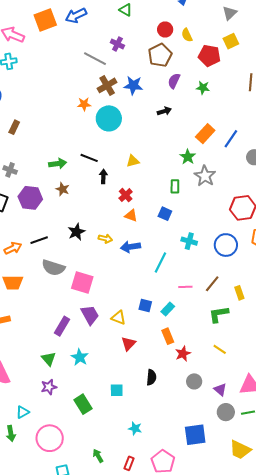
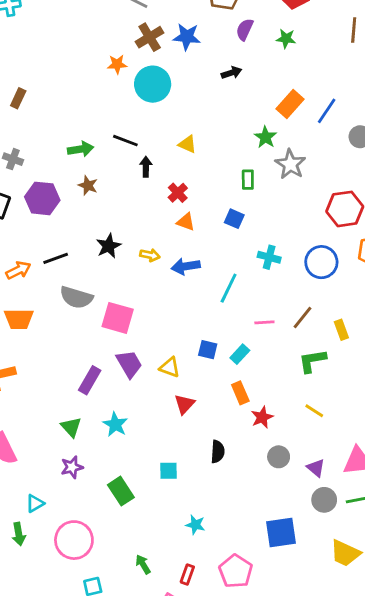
yellow triangle: (133, 161) -> (187, 144), turned 40

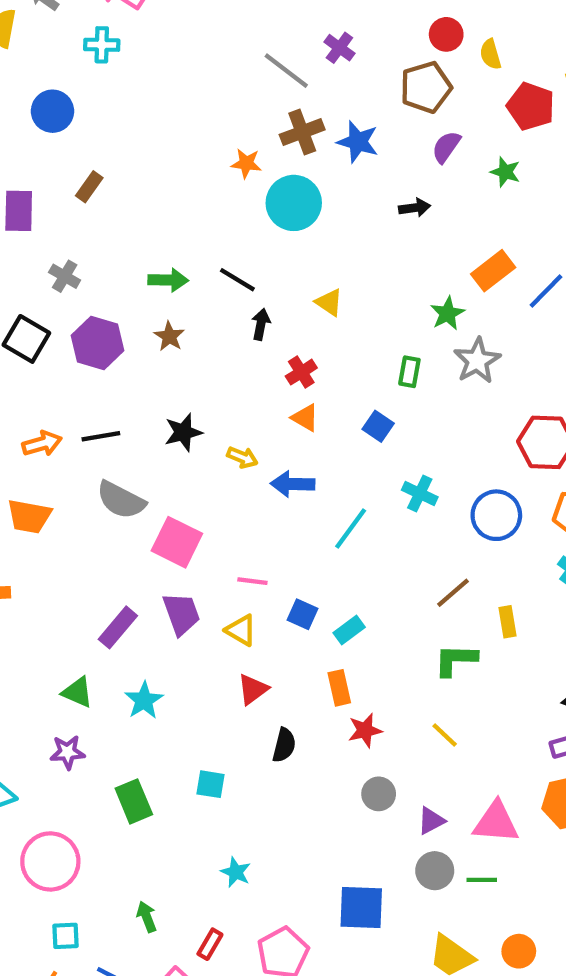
pink line: (264, 322) -> (252, 581), moved
green triangle: (71, 427) -> (77, 692), turned -35
black semicircle: (218, 452) -> (284, 745), moved
purple triangle: (316, 468) -> (431, 821), turned 42

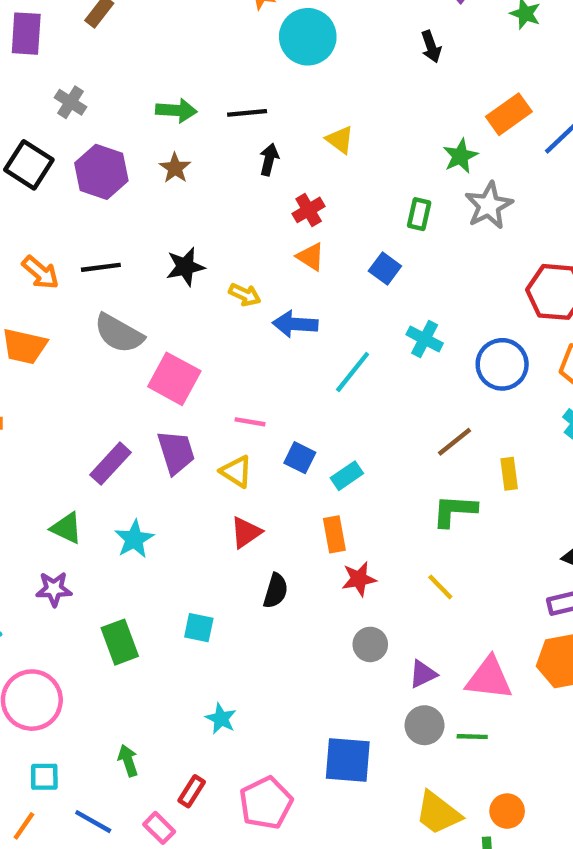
black arrow: (415, 208) -> (431, 47), turned 76
black line: (237, 280) -> (247, 113), turned -39
orange arrow: (42, 444) -> (40, 272), turned 54

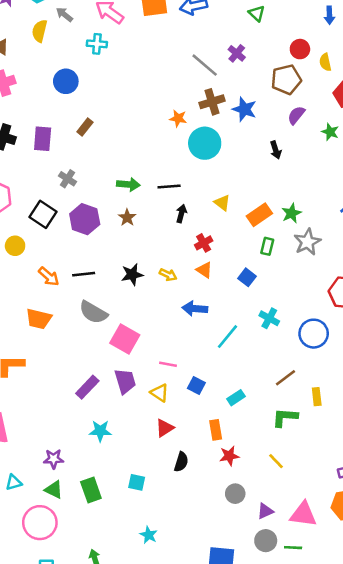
orange rectangle: (509, 114) -> (259, 215), moved
yellow arrow: (245, 295) -> (168, 275), moved
cyan rectangle: (347, 476) -> (236, 398), moved
green triangle: (66, 528) -> (54, 490), moved
cyan star: (134, 539) -> (100, 431), turned 30

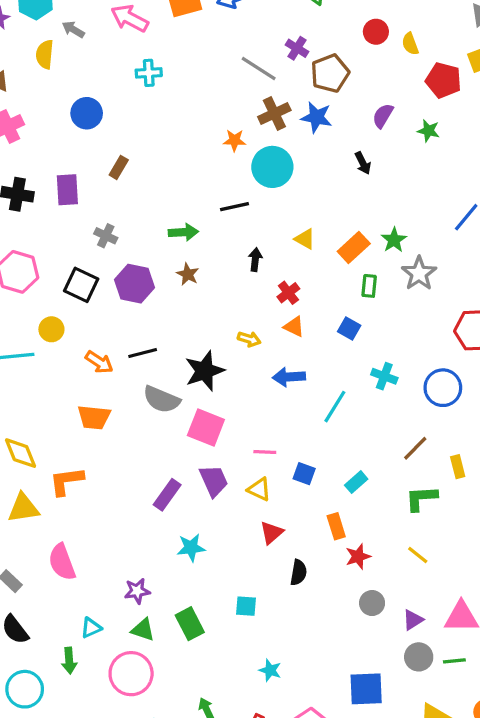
cyan cross: (97, 44) -> (149, 73), moved
brown pentagon: (286, 80) -> (330, 73), moved
black line: (169, 187) -> (235, 207), moved
black star: (132, 274) -> (205, 371), moved, size x1.4

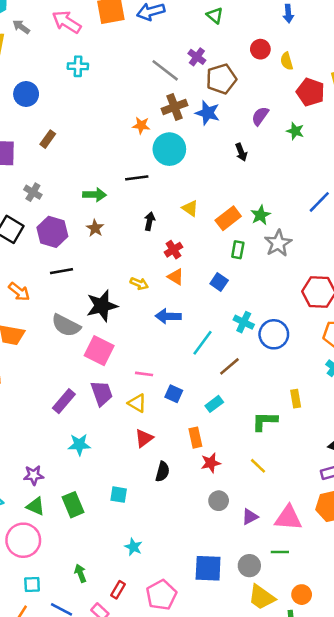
black line: (143, 353) -> (62, 271), moved
blue circle: (443, 388) -> (274, 334), moved
brown line: (415, 448) -> (229, 366), moved
gray circle: (419, 657) -> (249, 566), moved

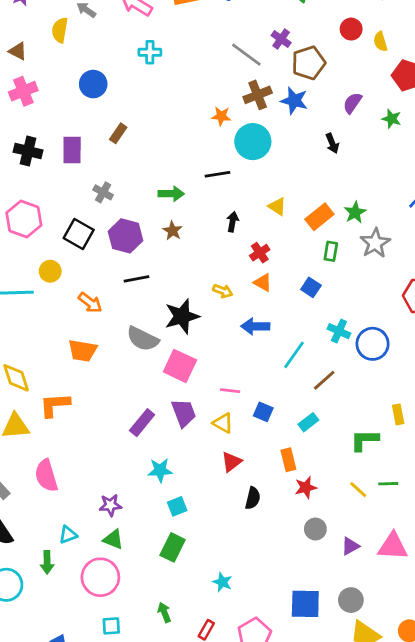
cyan square: (119, 495) -> (177, 506), moved, turned -30
green rectangle: (73, 505) -> (173, 547), moved, turned 50
green line: (280, 552) -> (388, 484), moved

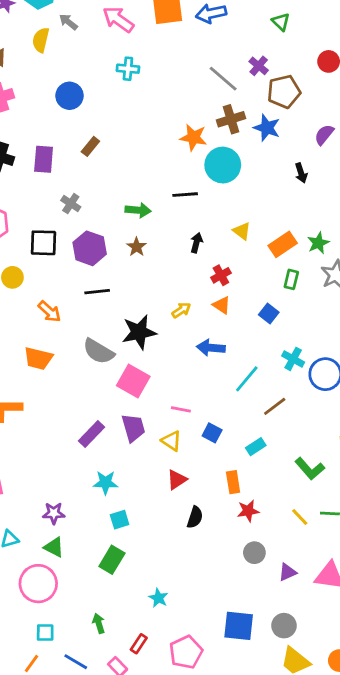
orange star: (221, 116) -> (193, 137), size x1.4
black square: (79, 234) -> (43, 243), turned -32
yellow arrow: (223, 291) -> (181, 310), turned -60
green L-shape: (364, 440) -> (310, 469), turned -136

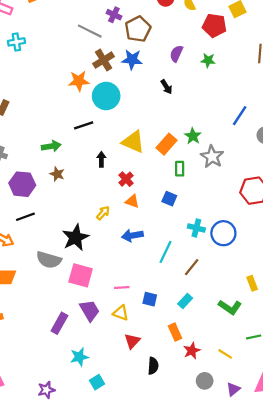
yellow triangle: (242, 231) -> (133, 142), size x1.6
black line: (97, 292) -> (25, 217), moved
yellow line: (300, 517) -> (225, 354), moved

